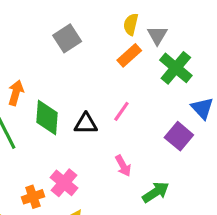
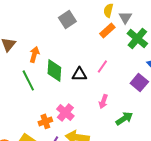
pink arrow: (123, 166) -> (103, 101), turned 48

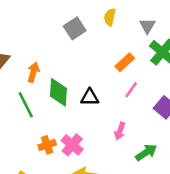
yellow semicircle: (108, 10) -> (110, 17), moved
orange rectangle: (107, 30) -> (125, 62), moved
pink line: (102, 66) -> (131, 90), moved
orange cross: (45, 121) -> (47, 145), moved

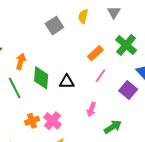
gray triangle: (147, 26) -> (114, 12), moved

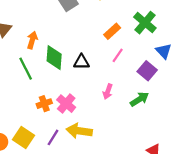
green arrow: (113, 127) -> (139, 99), moved

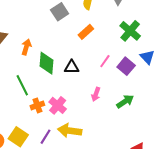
orange rectangle: (112, 31) -> (86, 32), moved
green line: (26, 69) -> (22, 85), moved
purple square: (147, 71) -> (126, 66), moved

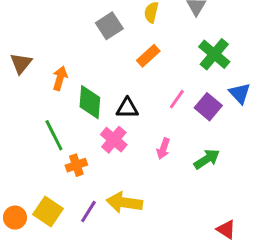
pink cross: (58, 105) -> (114, 140), moved

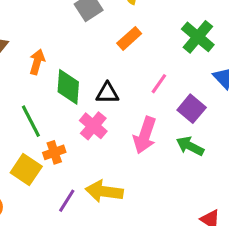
purple square: (208, 107) -> (192, 109), moved
pink arrow: (163, 149) -> (145, 135), size x1.6
green arrow: (207, 159) -> (190, 146), turned -120
yellow square: (48, 212) -> (26, 170), moved

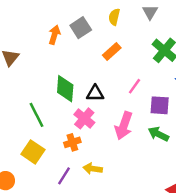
orange arrow: (37, 62) -> (54, 35), moved
purple square: (192, 109) -> (160, 105), turned -36
orange cross: (54, 152) -> (72, 142), moved
yellow arrow: (104, 191) -> (93, 169), size x0.7

